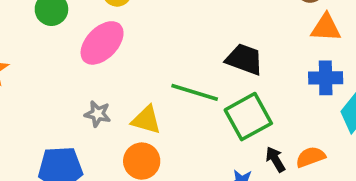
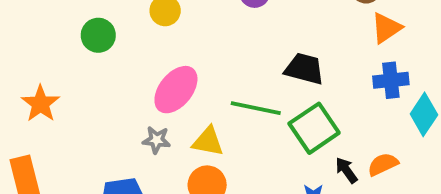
orange triangle: (326, 28) -> (386, 28), turned -32
pink ellipse: (102, 43) -> (176, 90), moved

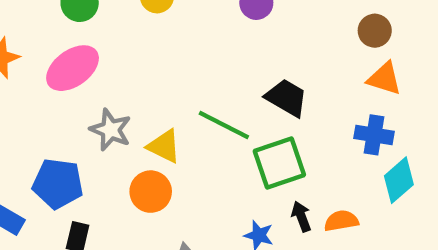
orange triangle: (386, 28) -> (384, 79), turned 36
pink ellipse: (176, 90) -> (73, 68), moved
gray star: (157, 140) -> (111, 130), size x1.4

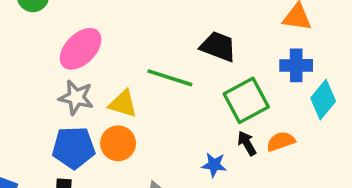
pink ellipse: (73, 68) -> (81, 49), moved
green square: (279, 163) -> (246, 100), moved
blue pentagon: (58, 184) -> (74, 148), moved

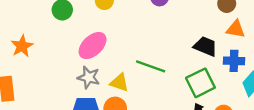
black trapezoid: (218, 47) -> (205, 46), moved

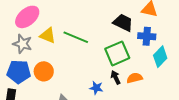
yellow triangle: (119, 82) -> (48, 35), moved

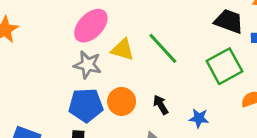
green line: (76, 37) -> (163, 48), turned 30
black arrow: (116, 77) -> (161, 105), moved

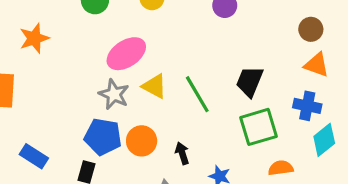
black trapezoid: (229, 21) -> (250, 82), moved, turned -100

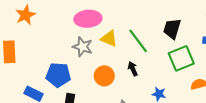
pink ellipse: (126, 54) -> (88, 19), turned 35
blue pentagon: (103, 137) -> (58, 75), moved
black arrow: (182, 153) -> (133, 69), moved

